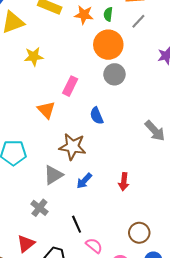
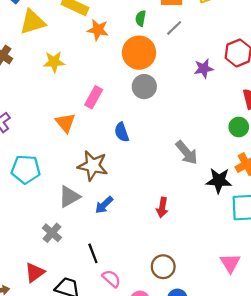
orange star: (84, 15) -> (98, 30), moved
red arrow: (124, 182) -> (162, 207), moved

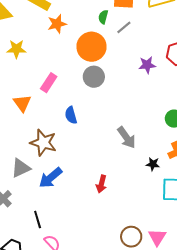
green semicircle: (141, 18) -> (103, 17), moved
orange star: (98, 30) -> (57, 24), turned -30
black star: (219, 180) -> (153, 164), size x0.6
blue arrow: (104, 205) -> (51, 178), size x1.4
brown circle: (163, 267) -> (131, 237), moved

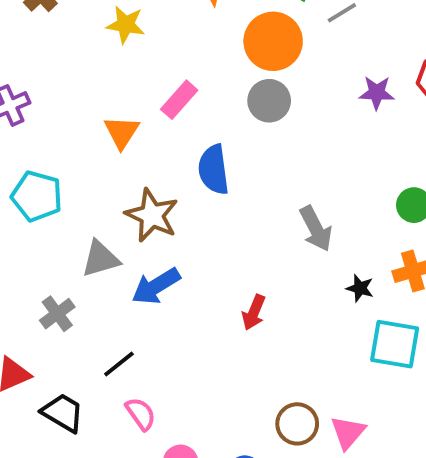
blue semicircle: (71, 115) -> (214, 170), size x1.4
black line: (38, 219) -> (119, 364), turned 60

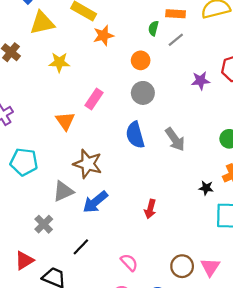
orange circle: (273, 41) -> (141, 60), size x0.6
blue semicircle: (214, 170) -> (135, 135), moved
gray arrow: (316, 229) -> (175, 139), moved
pink semicircle: (141, 414) -> (129, 262), moved

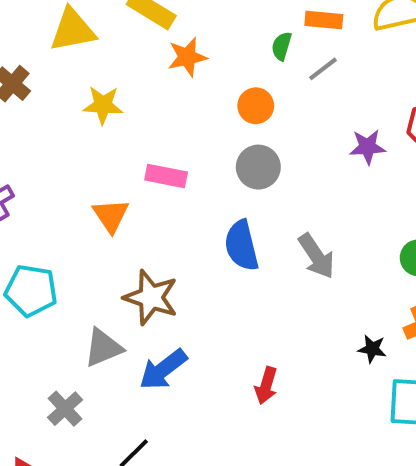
pink rectangle: (94, 99) -> (166, 176), turned 66

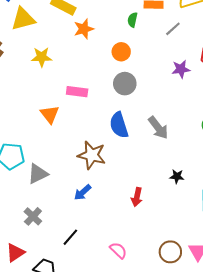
gray line: (323, 69) -> (173, 29), moved
brown star: (151, 297) -> (92, 155), moved
gray triangle: (103, 348) -> (38, 174), moved
black star: (372, 349) -> (177, 176), moved
blue arrow: (163, 369) -> (83, 192), size x0.7

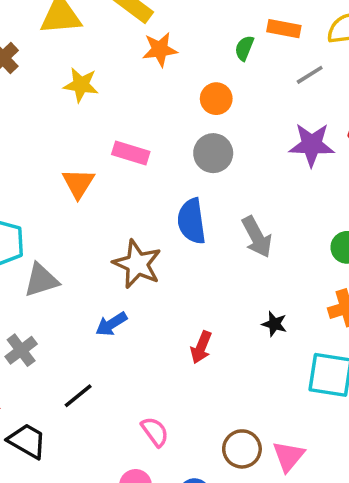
purple star: (181, 69) -> (312, 145), size x1.4

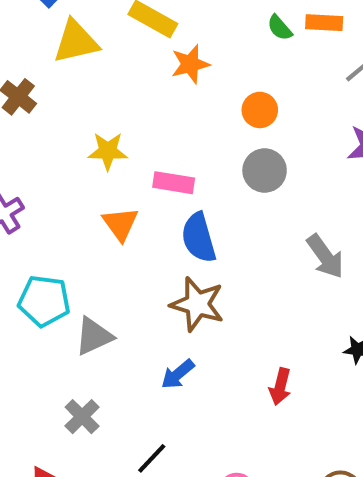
green semicircle: (244, 48) -> (280, 28), moved, turned -55
yellow star: (81, 85) -> (108, 151), moved
blue semicircle: (192, 221) -> (199, 238), moved

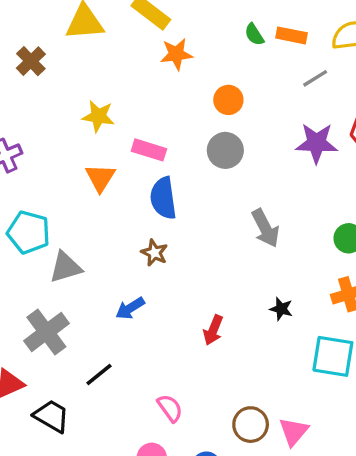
brown star: (197, 304) -> (154, 253), size x0.6
gray cross: (82, 417) -> (46, 332), size x1.5

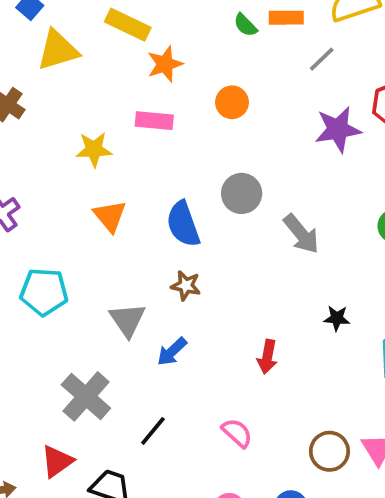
pink rectangle: (149, 150) -> (154, 121), moved
gray circle: (225, 150) -> (242, 193), moved
gray triangle: (65, 267) -> (127, 320), moved, turned -36
pink semicircle: (170, 408) -> (237, 433), moved

